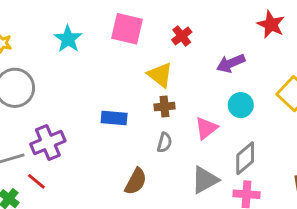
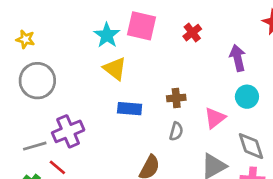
cyan star: (68, 39) -> (107, 35), moved
purple arrow: (231, 63) -> (238, 58), turned 100
yellow triangle: (160, 75) -> (115, 69), moved
gray diamond: (245, 158) -> (251, 146), turned -68

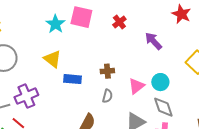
purple arrow: (238, 58) -> (153, 41), turned -30
yellow triangle: (115, 69) -> (52, 59), moved
cyan circle: (247, 97) -> (160, 82), moved

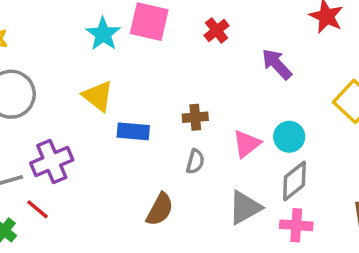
gray diamond: (163, 107) -> (294, 181), turned 70

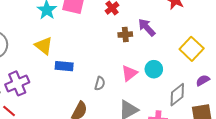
brown cross: (195, 117) -> (125, 35), moved
gray diamond: (294, 181) -> (177, 95), moved

